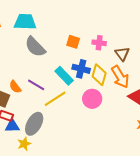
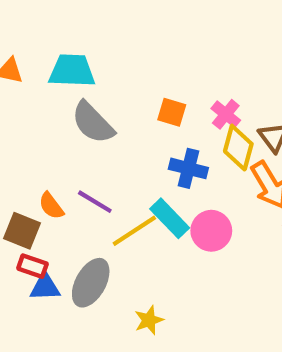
pink cross: (99, 43) -> (226, 114), turned 32
yellow diamond: (99, 75) -> (238, 148), moved
cyan rectangle: (64, 76) -> (170, 218), moved
yellow star: (24, 144) -> (149, 320), moved

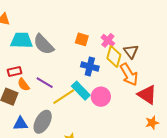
cyan trapezoid: (72, 71) -> (22, 40), moved
red rectangle: (32, 266) -> (14, 72), moved, turned -32

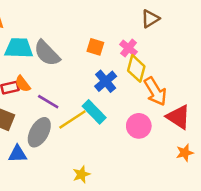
brown triangle: (131, 51) -> (150, 19), moved, turned 35
blue cross: (90, 66) -> (106, 81), turned 36
orange semicircle: (24, 85) -> (23, 84), moved
pink circle: (101, 97) -> (139, 126), moved
gray ellipse: (43, 122) -> (39, 132), moved

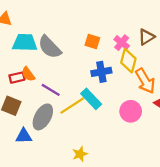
brown triangle: (150, 19) -> (146, 37), moved
blue cross: (106, 81) -> (101, 72), turned 30

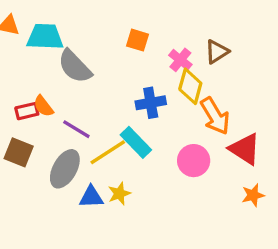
orange square: (92, 41) -> (137, 40), moved
cyan trapezoid: (25, 43) -> (45, 37), moved
blue triangle: (24, 136) -> (91, 197), moved
yellow star: (80, 154) -> (119, 194), moved

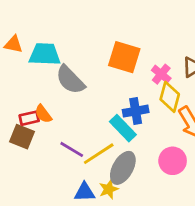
orange square: (137, 40) -> (124, 57), size x1.6
purple line: (76, 129) -> (72, 149), moved
cyan rectangle: (136, 142) -> (123, 128), moved
brown square: (19, 152) -> (22, 137), moved
gray ellipse: (65, 169) -> (123, 168), moved

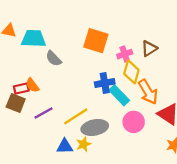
pink cross: (161, 74) -> (125, 54), turned 32
gray semicircle: (70, 80) -> (54, 59), size x0.7
cyan rectangle: (123, 128) -> (119, 95), moved
purple line: (72, 149) -> (44, 113), moved, turned -60
gray ellipse: (123, 168) -> (95, 127), turned 50

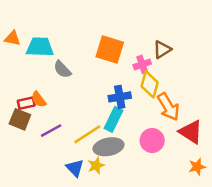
brown triangle: (149, 48) -> (162, 50), moved
cyan rectangle: (119, 95) -> (113, 119), moved, turned 70
blue triangle: (65, 146) -> (75, 168), turned 48

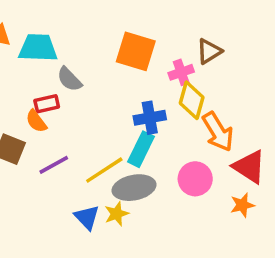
red rectangle: (26, 103) -> (47, 104), moved
orange star: (197, 167) -> (242, 205), moved

